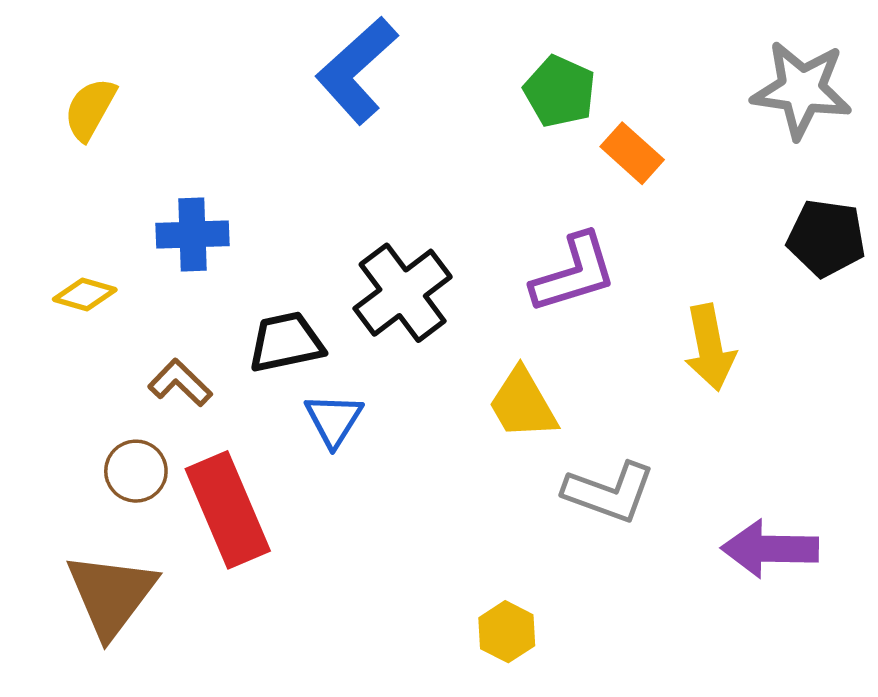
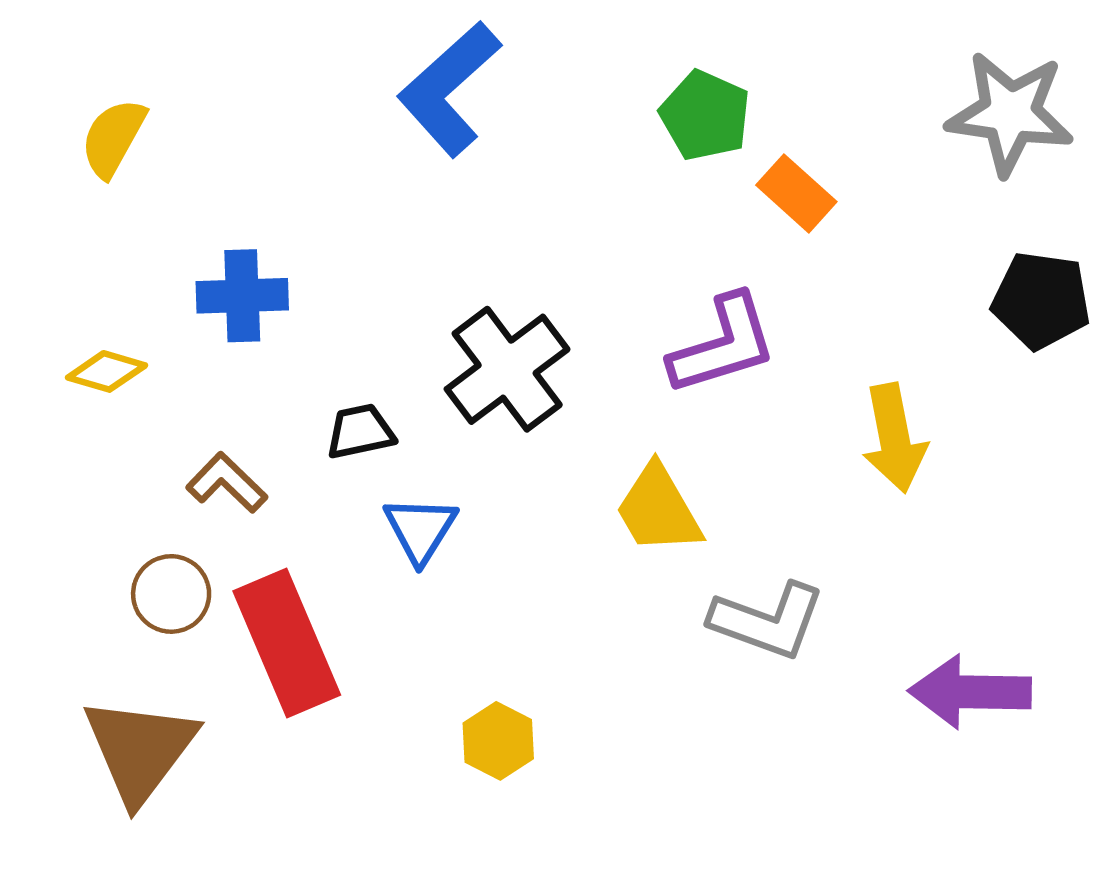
black trapezoid: (286, 342) -> (360, 432), size x0.7
yellow hexagon: (507, 632) -> (498, 741), moved

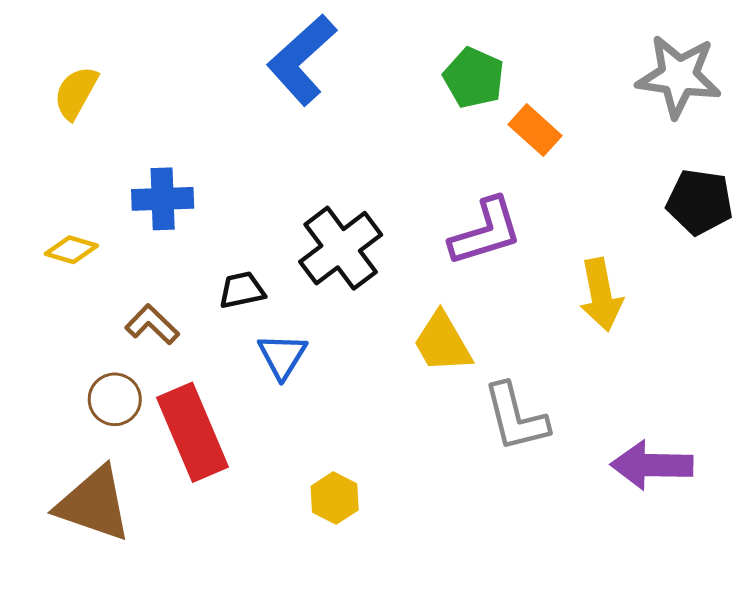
gray L-shape: (767, 621) -> (516, 417), turned 56
brown triangle: (140, 750) -> (94, 504), turned -48

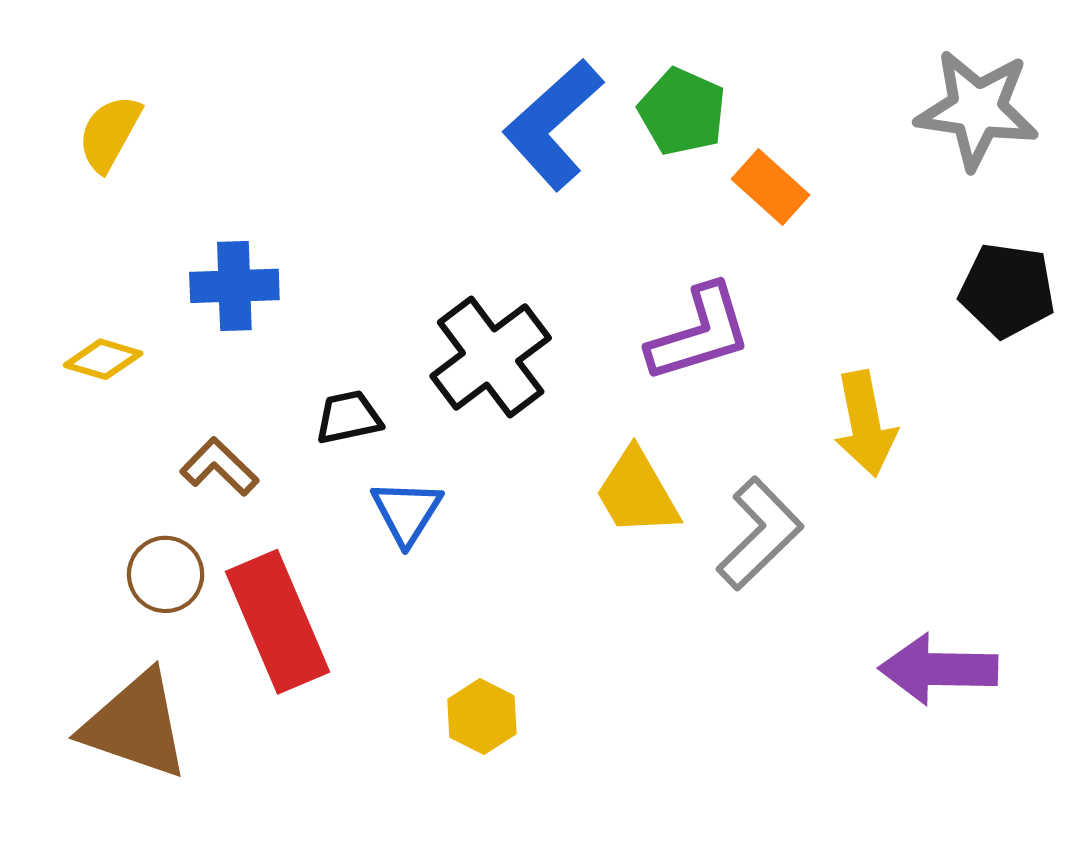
blue L-shape: (302, 60) -> (553, 125), moved
gray L-shape: (516, 417) -> (760, 534), moved, turned -120

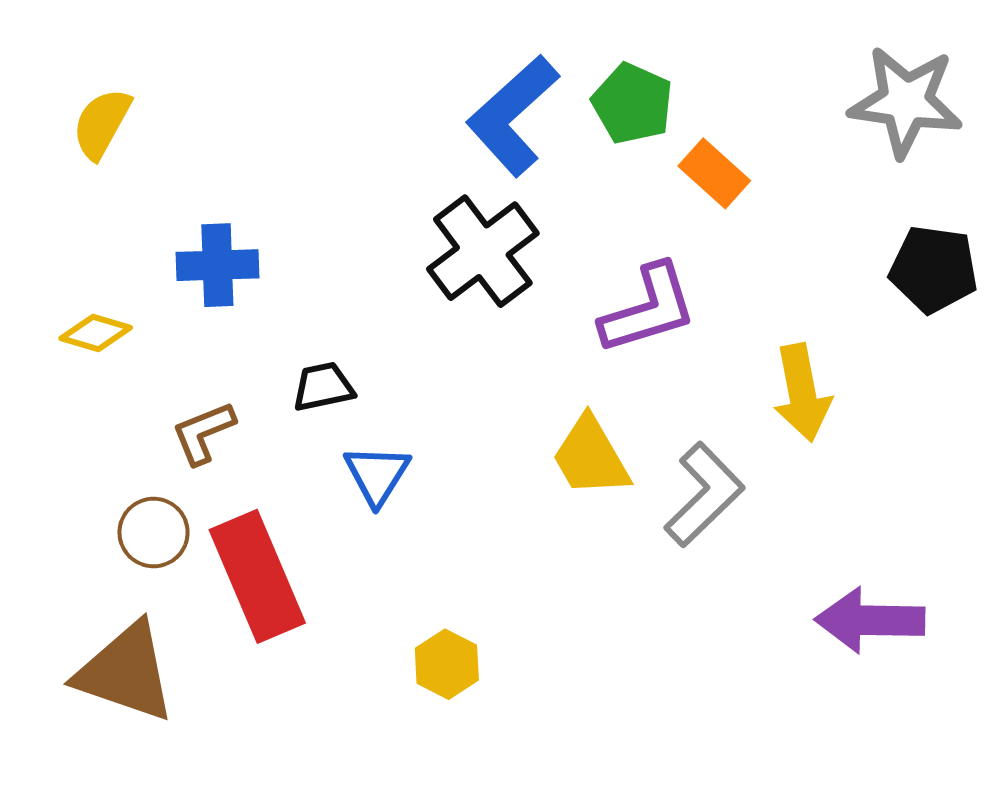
black cross: (491, 357) -> (483, 251), moved
brown L-shape: (219, 467) -> (203, 433), turned -66

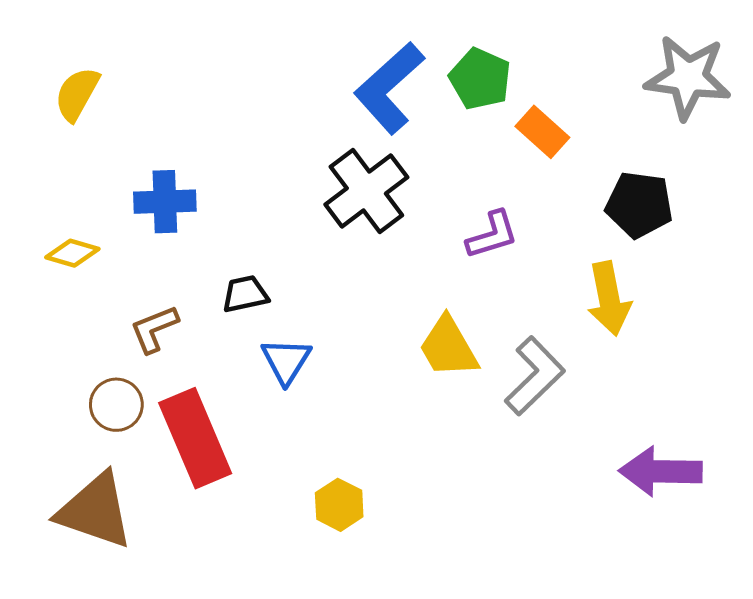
black pentagon: (934, 269) -> (639, 205), moved
purple L-shape: (648, 309) -> (492, 235), size x0.7

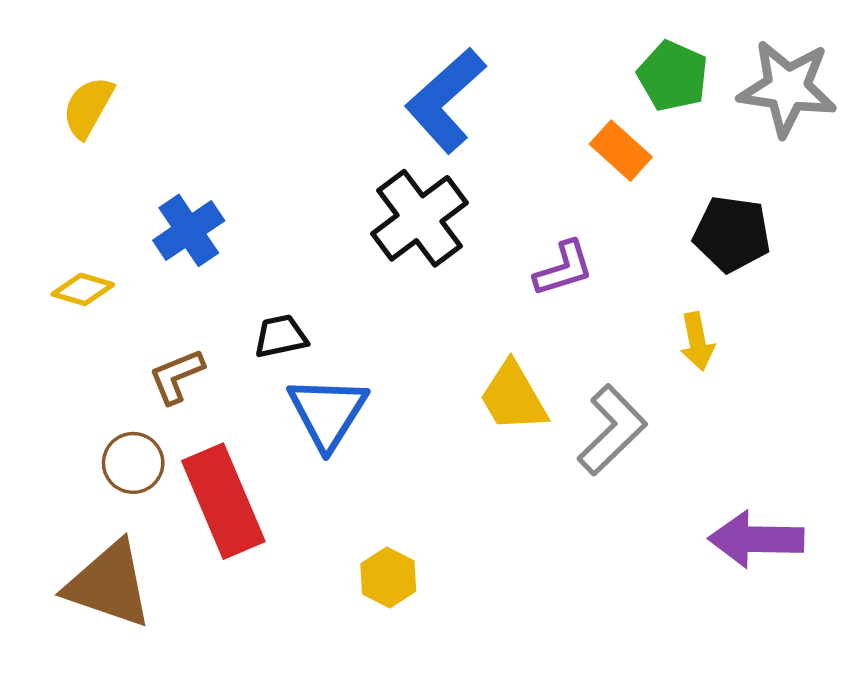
green pentagon: (480, 79) -> (673, 76), moved
blue cross: (165, 202) -> (189, 230), turned -32
yellow arrow: (609, 299) -> (697, 341), size x0.7
blue triangle: (286, 361) -> (328, 413), size x1.4

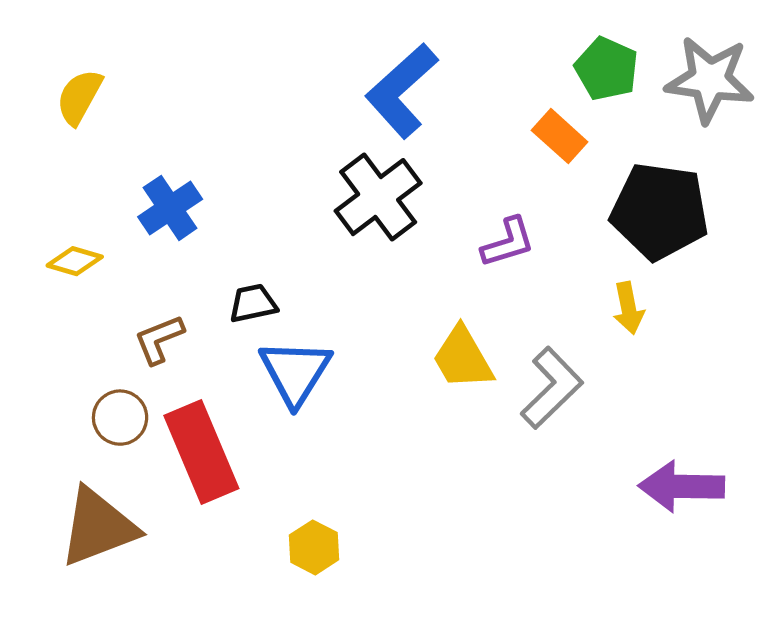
black pentagon: (732, 234) -> (660, 211), size x1.4
yellow hexagon: (388, 577) -> (314, 547), moved
brown triangle: (109, 584) -> (98, 527), turned -40

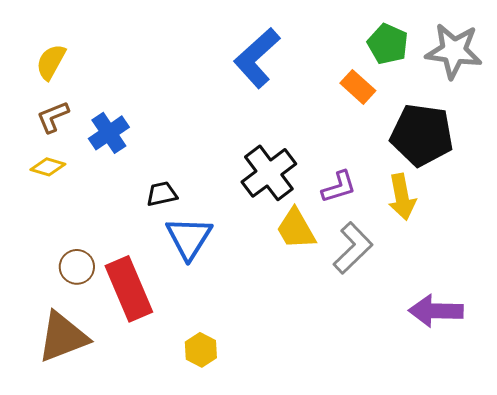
black cross: (378, 197) -> (269, 173), moved
purple L-shape: (508, 242) -> (339, 187), moved
yellow arrow: (628, 308) -> (402, 197), size x1.4
brown L-shape: (159, 339) -> (53, 117), moved

